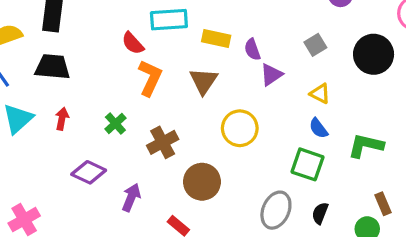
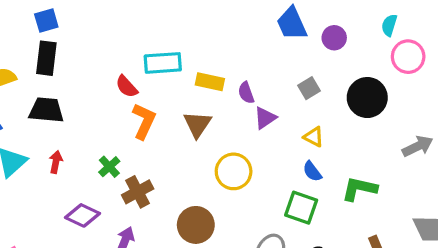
brown cross: (163, 142) -> (138, 192), moved

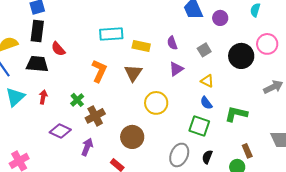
pink circle: (408, 57) -> (267, 44), moved
red semicircle: (127, 87) -> (58, 49), moved
purple semicircle: (246, 93) -> (172, 43), moved

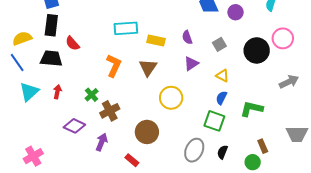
blue semicircle: (206, 103) -> (221, 98), turned 64

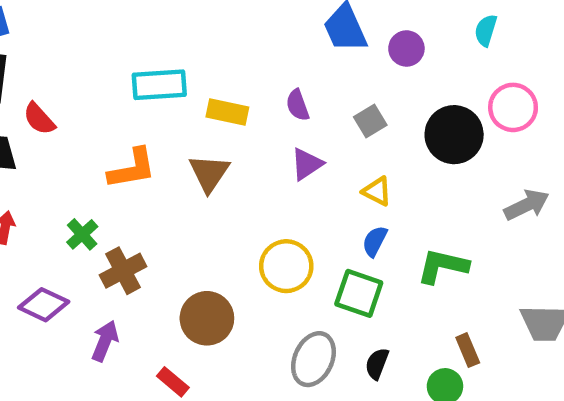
orange L-shape: (114, 66) -> (132, 169), turned 55
yellow circle: (171, 98) -> (286, 266), moved

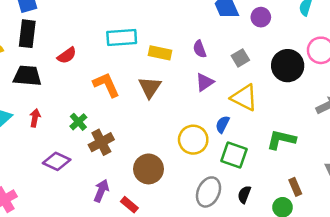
red semicircle: (39, 119) -> (67, 55), moved, turned -84
orange L-shape: (132, 169) -> (106, 85), turned -104
yellow triangle: (377, 191) -> (244, 98), size x1.6
blue semicircle: (375, 241) -> (223, 124), moved
purple arrow: (105, 341) -> (101, 191), moved

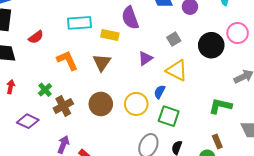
purple semicircle: (200, 49) -> (130, 18), moved, size x1.6
green L-shape: (281, 140) -> (220, 106), moved
brown circle: (149, 169) -> (101, 104), moved

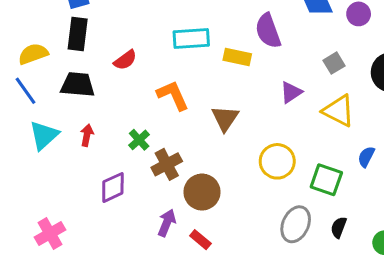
brown triangle: (102, 62) -> (225, 118), moved
blue semicircle: (160, 92) -> (366, 157), moved
brown circle: (101, 104) -> (202, 192), moved
purple diamond: (28, 121) -> (113, 187), turned -50

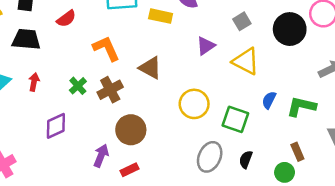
brown triangle: (225, 118) -> (150, 68), turned -35
brown cross: (167, 164) -> (110, 90), moved
red rectangle: (200, 240) -> (130, 170), turned -66

